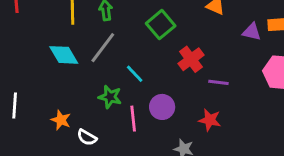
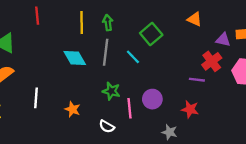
gray line: (103, 48) -> (106, 52), turned -30
red cross: (191, 59) -> (212, 61), moved
cyan line: (135, 74) -> (133, 57), moved
white semicircle: (87, 137) -> (107, 126), moved

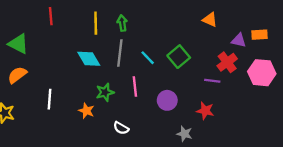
green square: (151, 34) -> (179, 57), moved
green star: (111, 91) -> (105, 92), moved, turned -30
pink line: (130, 108) -> (135, 87), moved

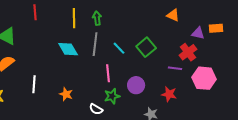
pink hexagon: (262, 73) -> (204, 78), moved
green star: (105, 92) -> (112, 96), moved

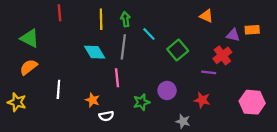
cyan line: (119, 48) -> (149, 34), moved
pink line: (108, 73) -> (117, 78), moved
pink hexagon: (204, 78) -> (252, 102), moved
white semicircle: (96, 109) -> (106, 116), moved, turned -40

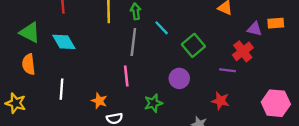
cyan diamond: (95, 52) -> (64, 42), moved
orange semicircle: (29, 67) -> (29, 64), turned -60
purple circle: (167, 90) -> (179, 78), moved

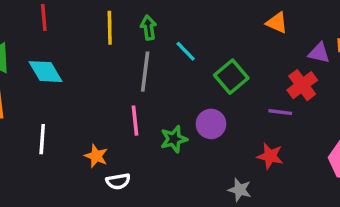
green star: (153, 103) -> (174, 139), moved

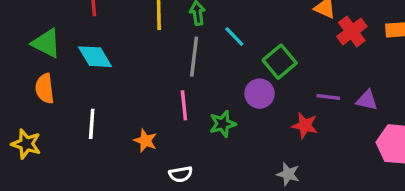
purple triangle: (319, 53) -> (367, 100), moved
red cross: (302, 85) -> (352, 31), moved
purple circle: (211, 124) -> (260, 94), moved
red star: (270, 156) -> (305, 125), moved
white semicircle: (118, 181) -> (181, 174), moved

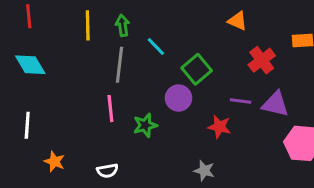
red cross: (352, 31) -> (262, 60), moved
purple triangle: (367, 100) -> (275, 104), size x1.4
orange star: (145, 141) -> (54, 162), moved

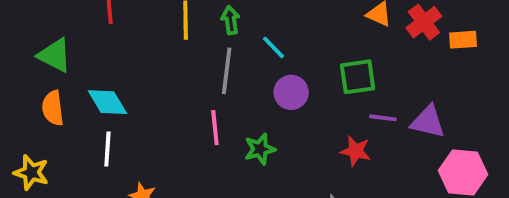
red cross: (262, 60) -> (424, 22), moved
cyan diamond: (30, 65) -> (107, 102), moved
green square: (197, 69) -> (358, 77), moved, turned 32
purple circle: (179, 98) -> (291, 92), moved

